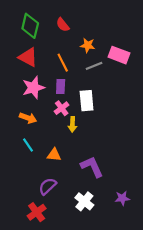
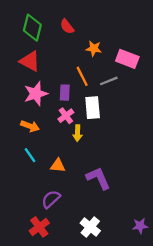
orange line: (63, 63) -> (82, 76), moved
gray line: (94, 66) -> (109, 81), moved
purple star: (122, 198) -> (140, 226), moved
white cross: (84, 201) -> (90, 227), moved

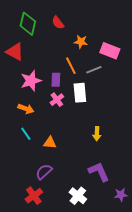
red triangle: (30, 61) -> (15, 52), moved
yellow arrow: (77, 133) -> (97, 134), moved
purple L-shape: (98, 178) -> (99, 172), moved

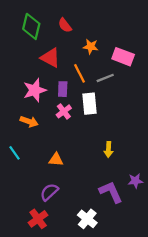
red triangle: (15, 52) -> (50, 58), moved
cyan line: (26, 134) -> (15, 153), moved
purple star: (121, 195) -> (135, 181), moved

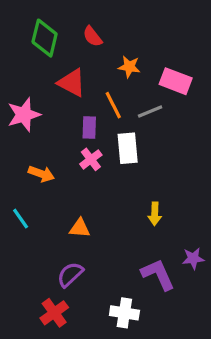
pink star: (35, 90) -> (24, 115), moved
white cross: (87, 219) -> (124, 313), turned -30

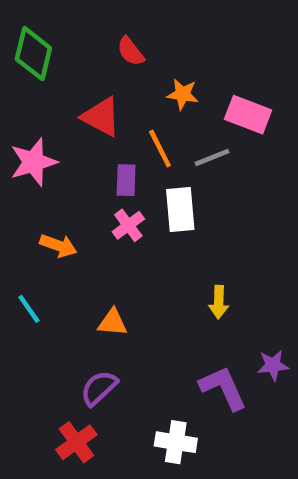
green diamond: (45, 38) -> (33, 54), moved

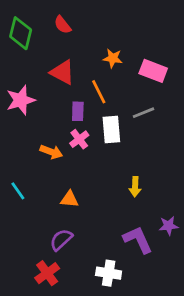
red semicircle: (131, 51) -> (63, 25), moved
gray line: (212, 158) -> (143, 113), moved
orange arrow: (58, 246) -> (51, 152), moved

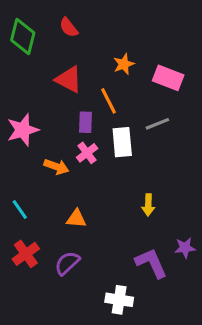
orange star: (113, 58) -> (124, 64), turned -30
pink star: (21, 100) -> (23, 130), moved
red cross: (47, 273) -> (26, 254), moved

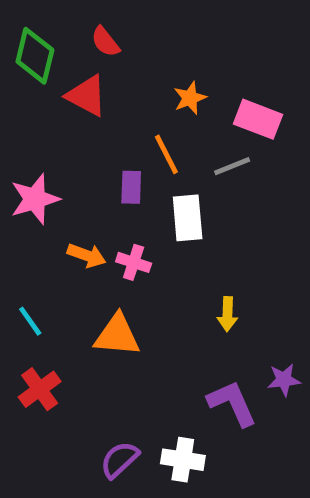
red triangle: (69, 79) -> (87, 96), moved
gray line: (157, 124) -> (232, 166), moved
pink cross: (87, 153) -> (134, 262), moved, turned -35
orange triangle: (76, 219) -> (117, 335), size x1.5
purple semicircle: (67, 263) -> (119, 460), moved

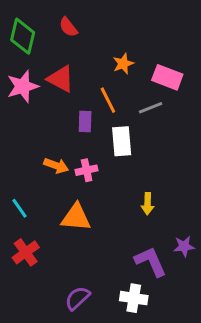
red triangle: (87, 96) -> (61, 79), moved
pink star: (35, 199) -> (23, 86), moved
pink cross: (134, 262) -> (87, 170), turned -30
white cross: (183, 460) -> (134, 298), moved

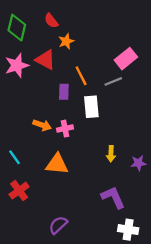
orange star: (123, 64) -> (66, 41), moved
pink rectangle: (167, 77) -> (126, 59), turned -60
purple star: (184, 246) -> (138, 163), moved
white cross: (134, 298) -> (128, 230), moved

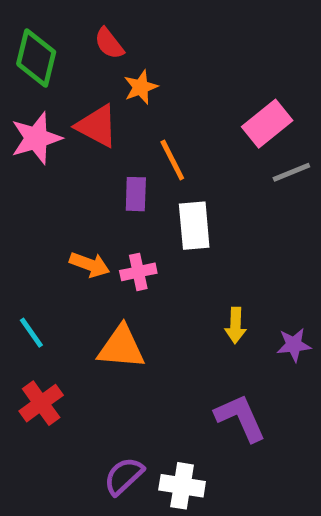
gray line: (113, 81) -> (291, 172), moved
white cross: (128, 230) -> (182, 486), moved

